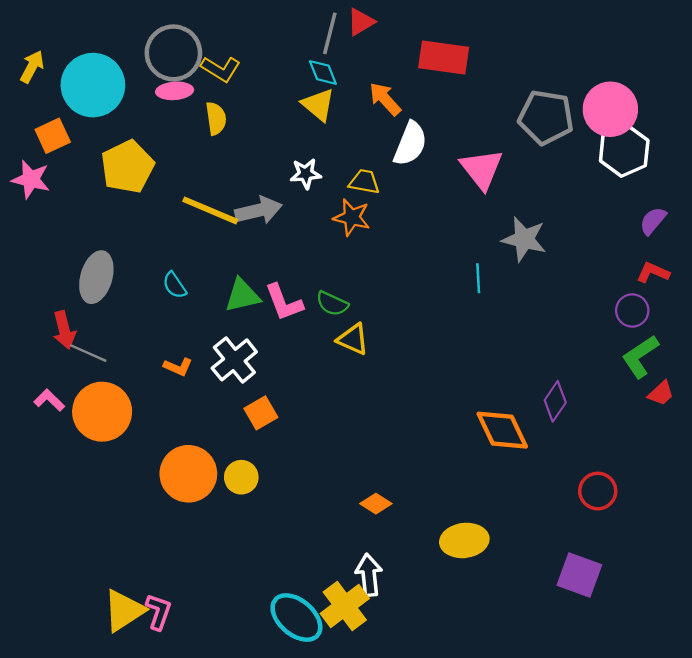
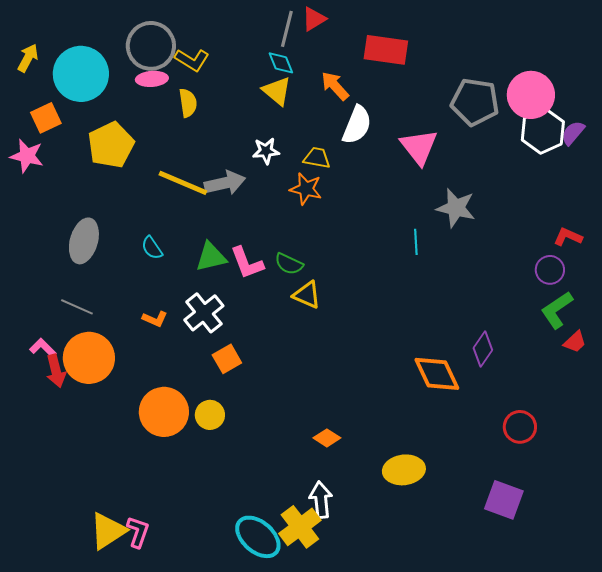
purple semicircle: (653, 221) -> (573, 133), moved
red arrow: (64, 330) -> (56, 371), moved

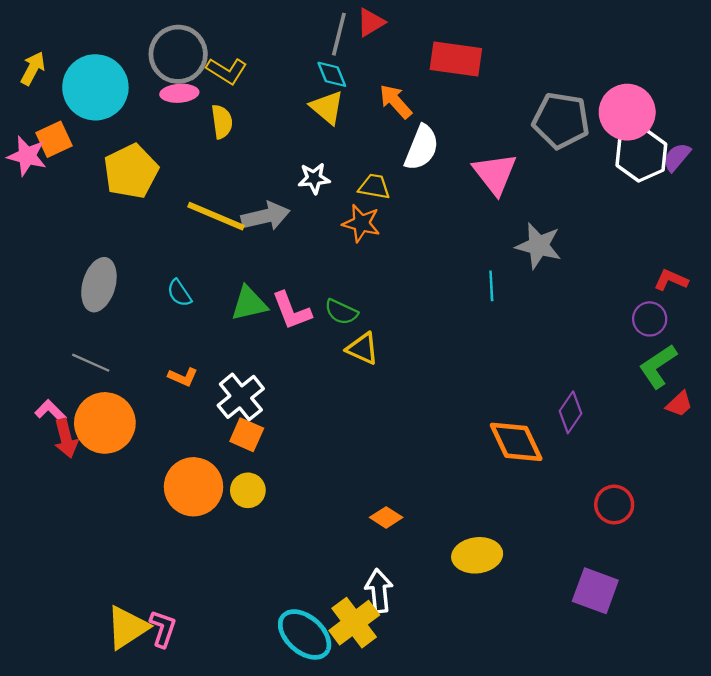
pink star: (27, 156) -> (27, 156), moved
white cross: (204, 313) -> (241, 397), moved
orange square: (227, 359) -> (247, 435), moved, turned -36

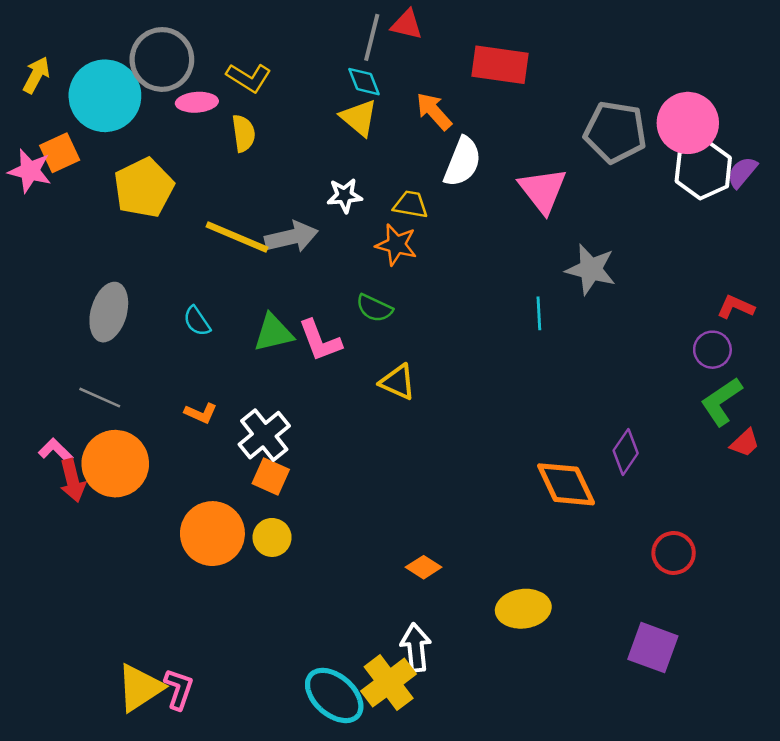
red triangle: (371, 22) -> (407, 25), turned 44
gray circle: (178, 54) -> (162, 59), moved
green semicircle: (341, 312) -> (374, 308), moved

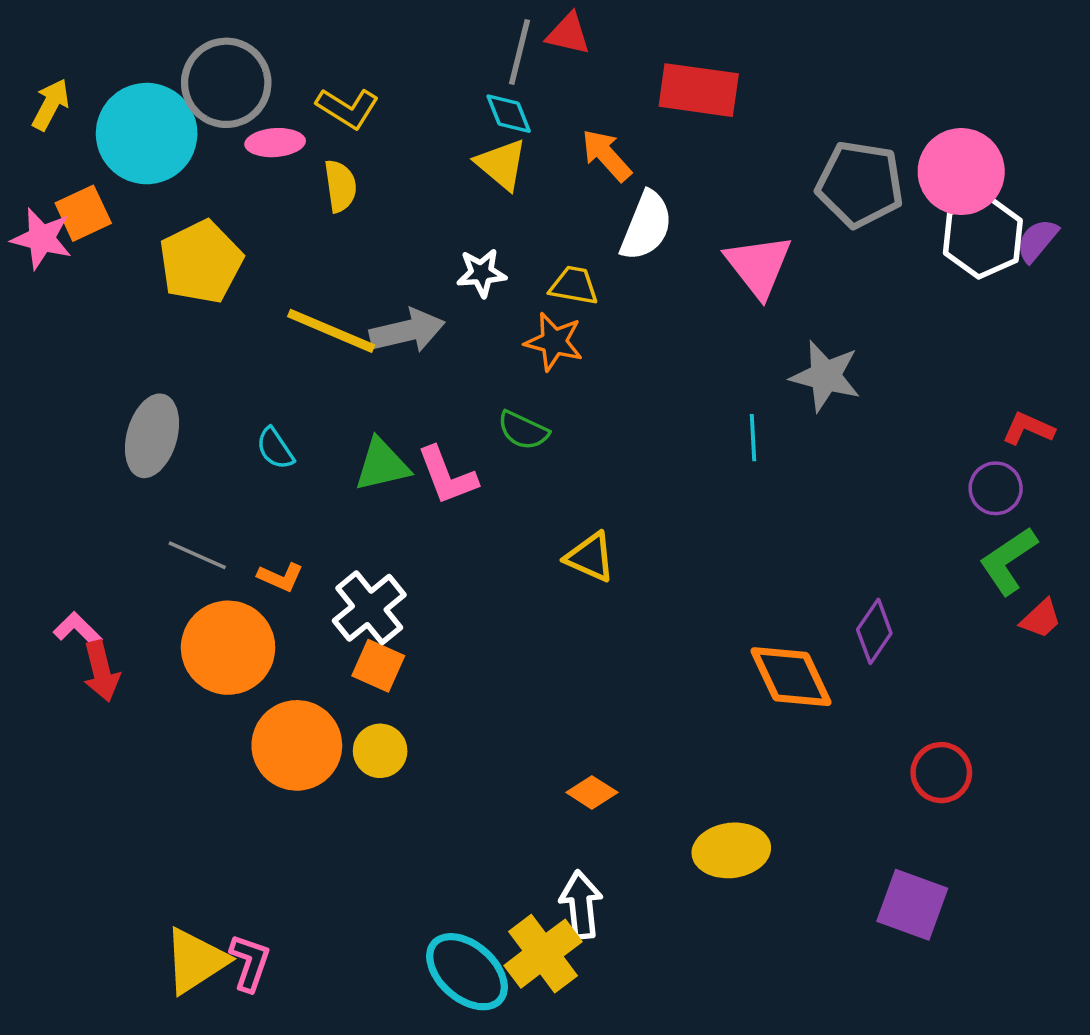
yellow triangle: (398, 382) -> (590, 557), moved
gray line: (100, 398) -> (197, 555), moved
orange circle: (115, 464) -> (228, 648), moved

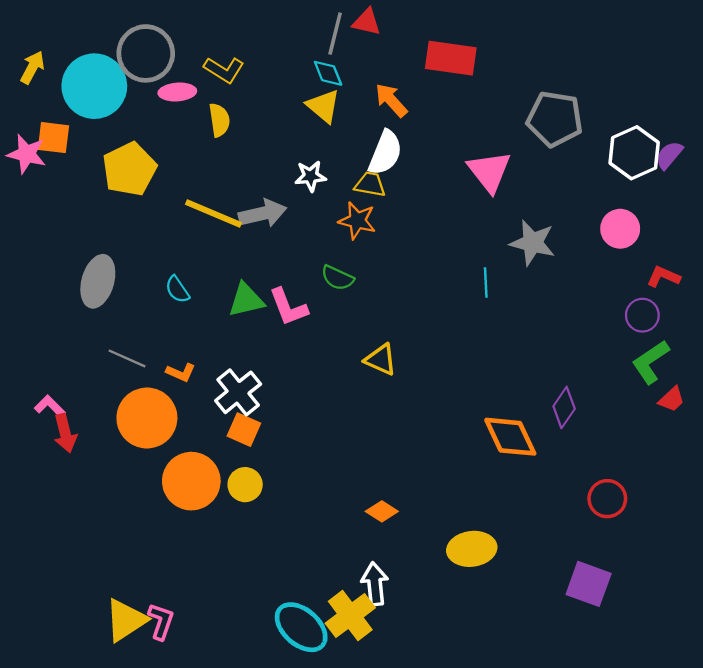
pink circle: (961, 172) -> (620, 229), moved, size x0.7
orange square: (83, 213) -> (53, 138), turned 32
white semicircle: (646, 226) -> (385, 153), moved

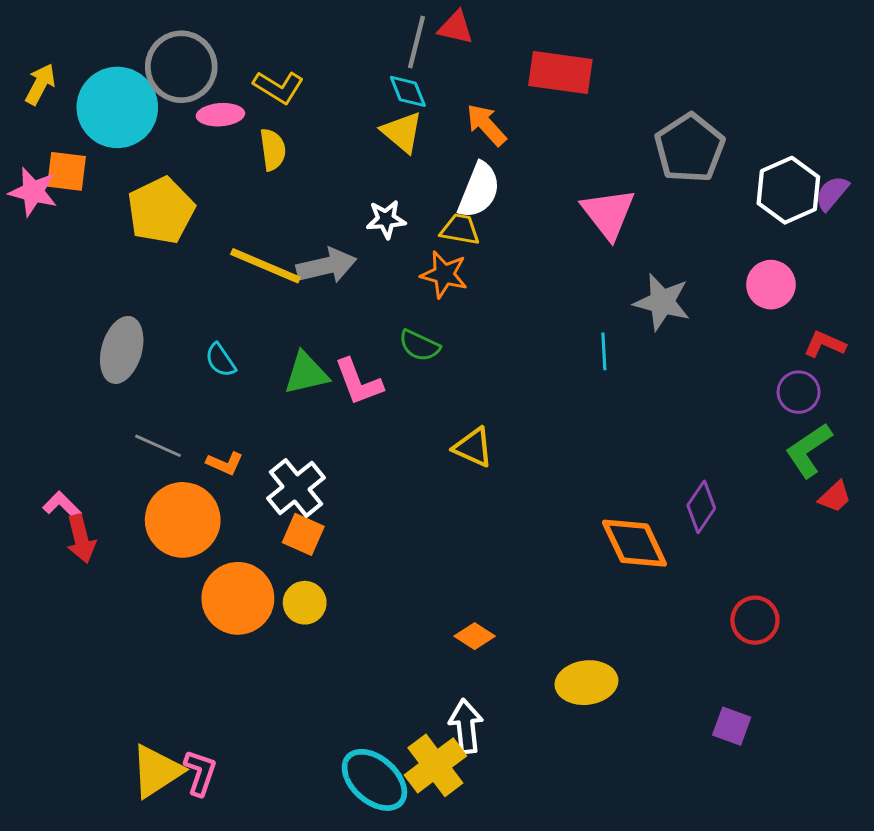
gray pentagon: (555, 119) -> (690, 148), turned 30
purple square: (589, 584) -> (732, 726), size x0.7

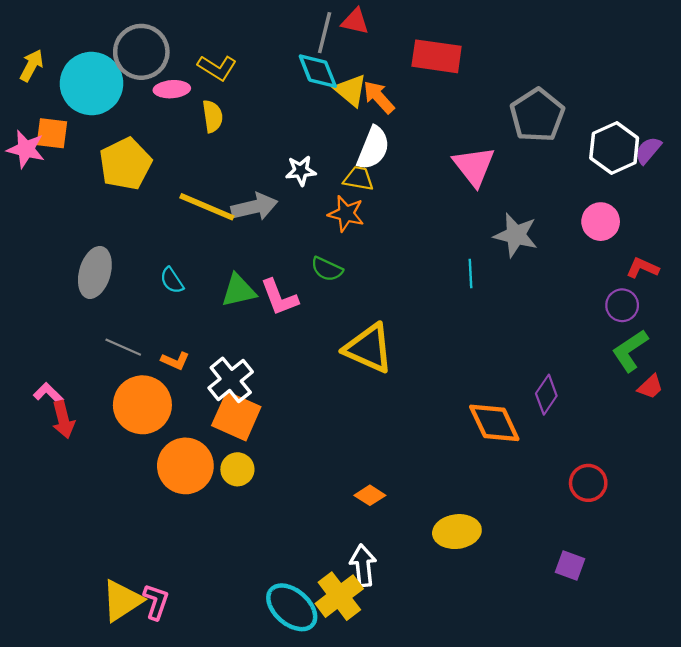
cyan diamond: (408, 91) -> (318, 71), size x1.4
yellow triangle: (402, 132) -> (351, 90), moved
yellow triangle: (473, 447) -> (369, 348), size x1.6
orange square: (303, 534) -> (236, 416), size x1.5

